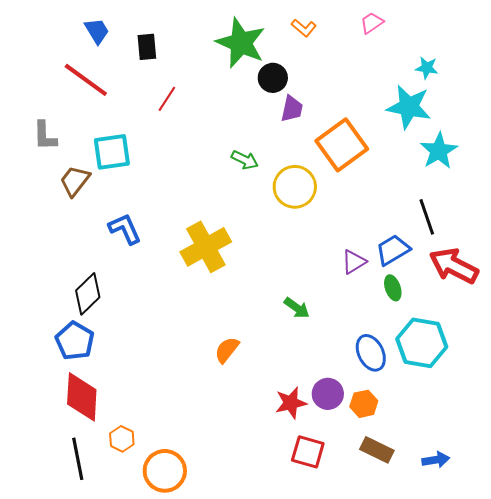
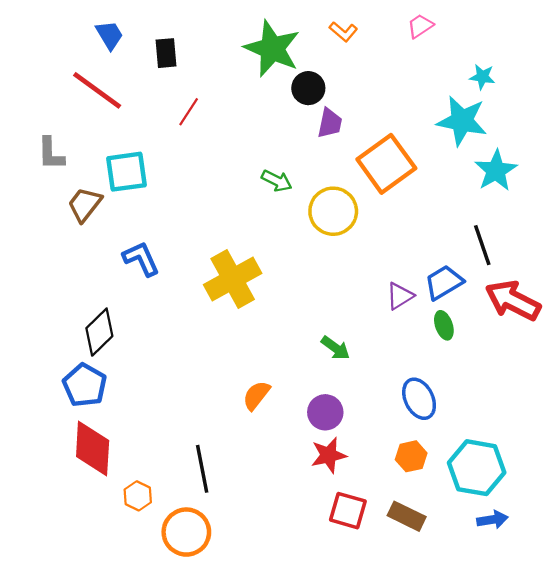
cyan hexagon: (422, 343) -> (477, 468), moved
purple circle: (328, 394) -> (325, 412), moved
brown rectangle: (377, 450) -> (407, 516), moved
black line: (78, 459) -> (202, 469), moved

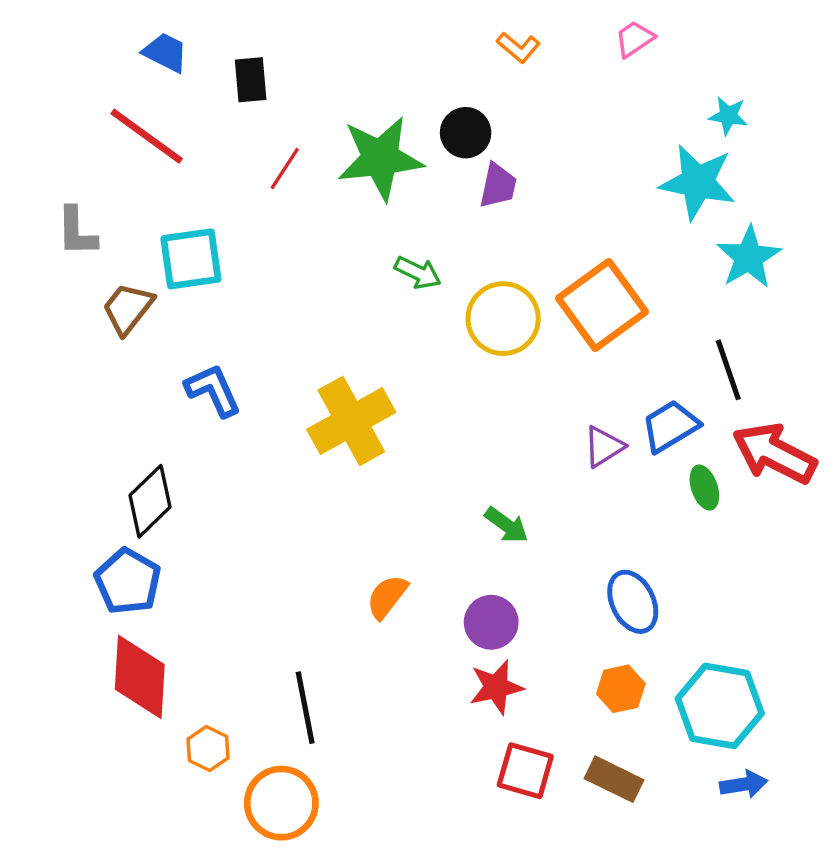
blue trapezoid: (110, 35) -> (165, 53), turned -32
green star: (272, 49) -> (380, 158), moved, turned -30
orange square: (386, 164) -> (602, 305), moved
green ellipse: (444, 325) -> (704, 488), moved

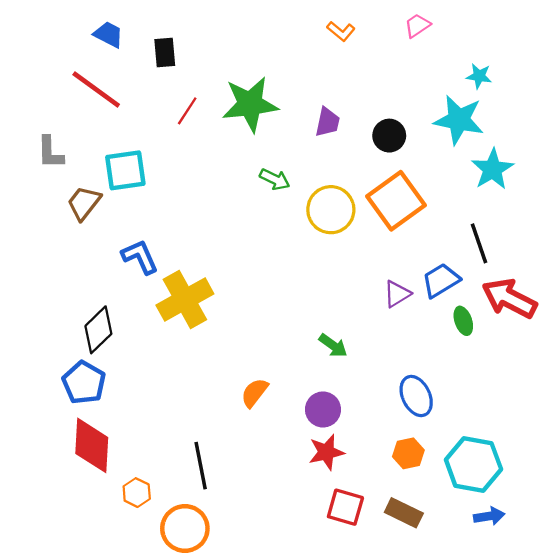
black circle: (466, 133) -> (389, 136), moved
yellow cross: (351, 421) -> (185, 299), moved

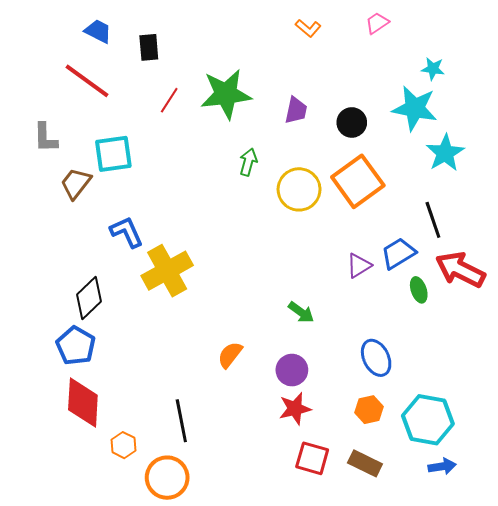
green arrow: (275, 179) -> (248, 162), turned -100

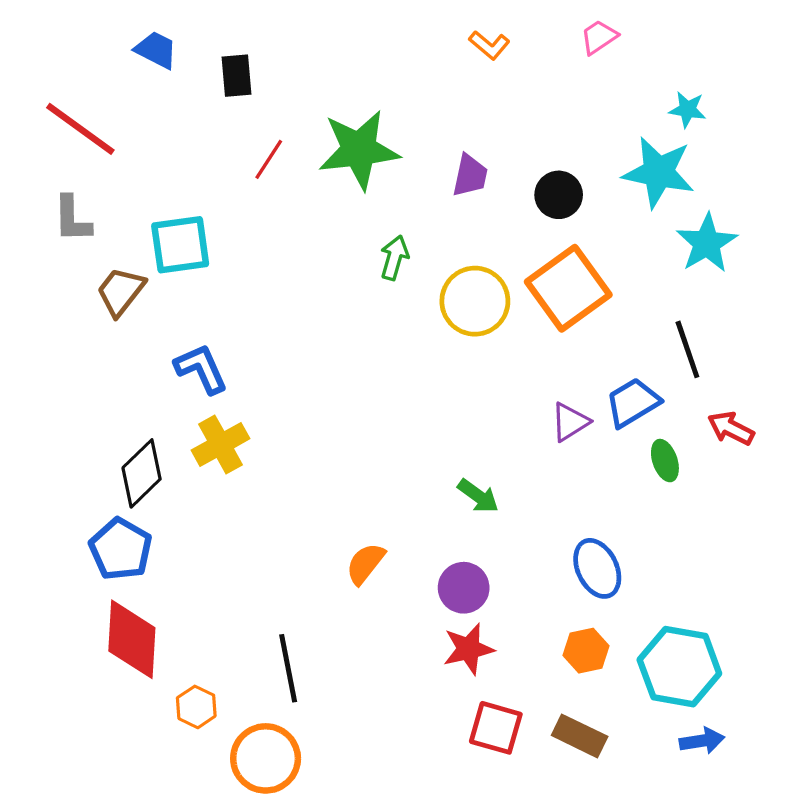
red line: (87, 81) -> (80, 129), moved
red arrow: (460, 270) -> (731, 428), size x0.6
yellow cross: (167, 271) -> (220, 444), moved, size x0.7

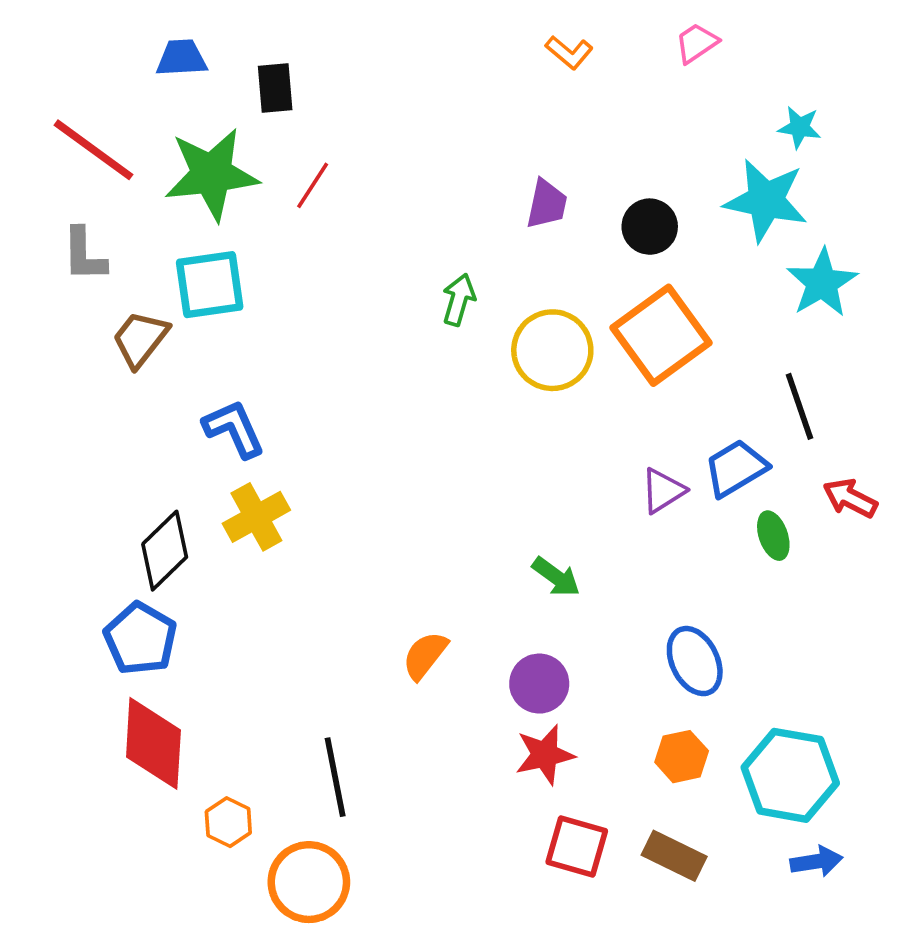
blue trapezoid: (156, 50) -> (182, 58), turned -30
green star: (359, 150) -> (211, 174), moved

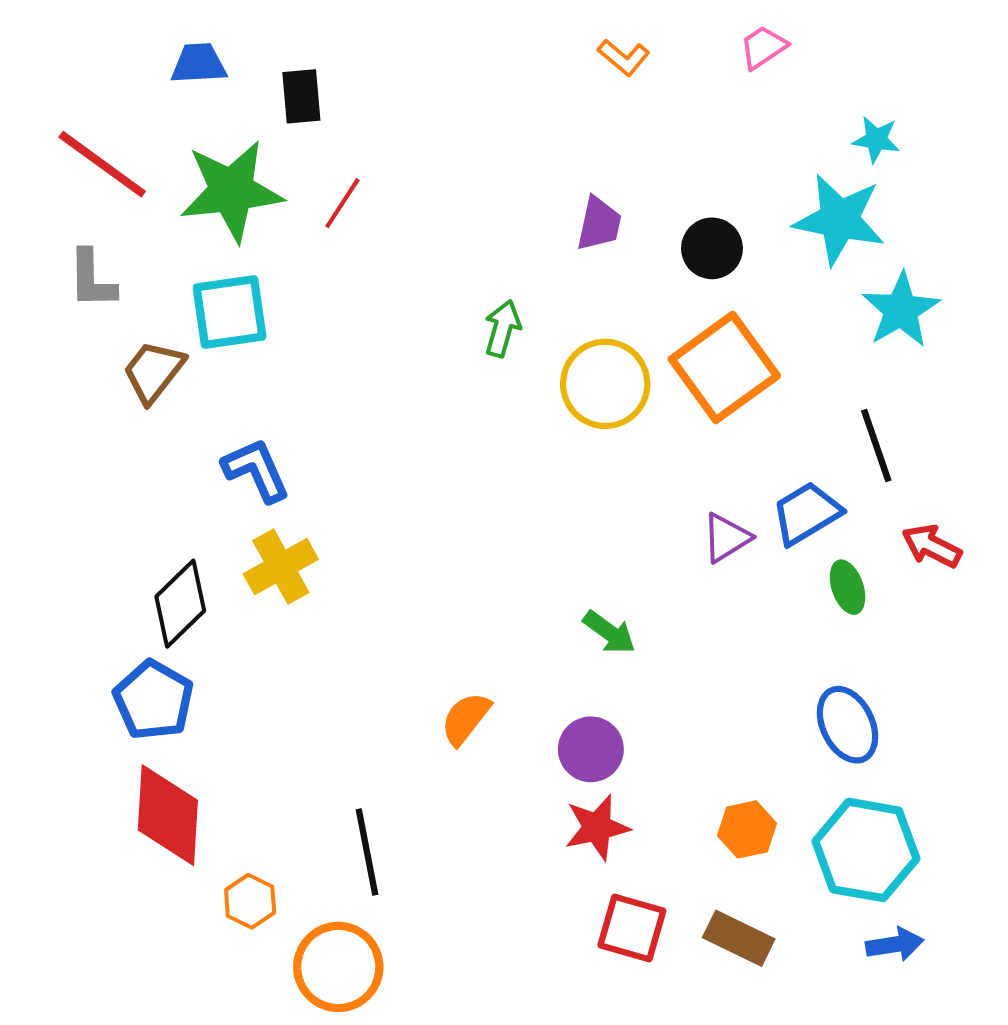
blue ellipse: (695, 661) -> (848, 725), moved

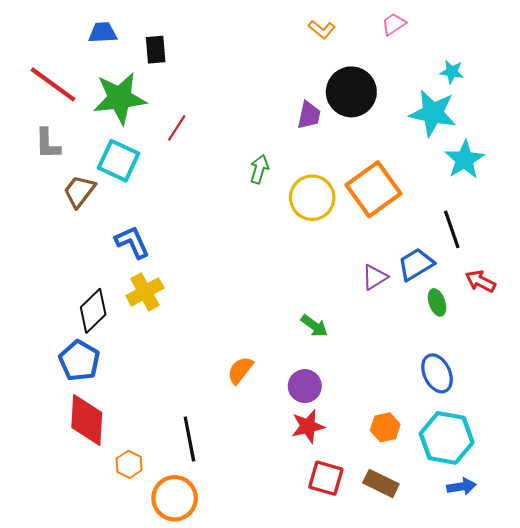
red line: (342, 203) -> (177, 128), moved
black circle: (712, 248) -> (351, 92), moved, size x1.6
cyan square: (229, 312) -> (119, 161), turned 33

